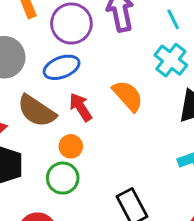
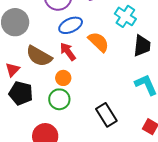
blue ellipse: (62, 67) -> (71, 25), moved

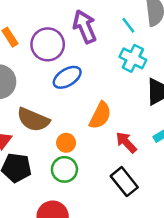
orange semicircle: (99, 42) -> (100, 115), moved, turned 80
red arrow: (68, 52) -> (126, 142), moved

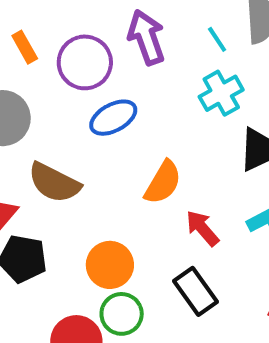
cyan cross: (133, 58) -> (221, 93), turned 30
orange circle: (66, 143) -> (110, 265), moved, size x1.5
green circle: (64, 169) -> (122, 314), moved

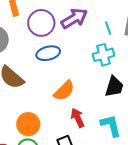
purple arrow: (146, 37) -> (74, 18), turned 64

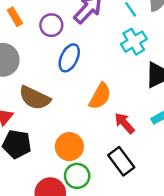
purple circle: (41, 23) -> (51, 25), size x0.7
blue ellipse: (48, 53) -> (69, 58), turned -35

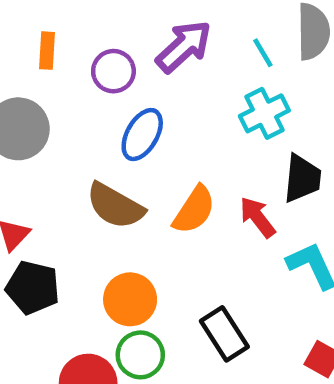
orange rectangle: (15, 17) -> (47, 51), turned 30
brown semicircle: (35, 98) -> (115, 206), moved
red arrow: (124, 123) -> (257, 217), moved

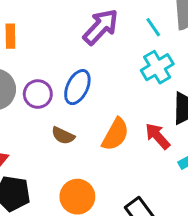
purple circle: (113, 71) -> (38, 94), moved
brown semicircle: (115, 206) -> (63, 136), size x0.6

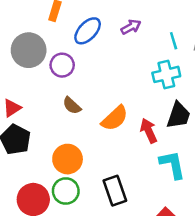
purple arrow: (101, 27) -> (131, 27), size x0.6
blue ellipse: (77, 87) -> (88, 31), moved

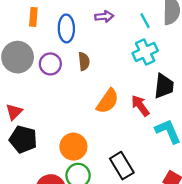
purple arrow: (131, 27) -> (104, 16), turned 36
blue ellipse: (88, 31) -> (66, 28), turned -32
brown semicircle: (72, 106) -> (84, 61), moved, turned -126

